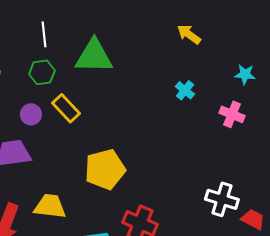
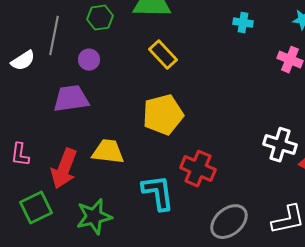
cyan cross: (185, 90) -> (243, 23), moved, turned -30
yellow rectangle: (66, 108) -> (163, 55), moved

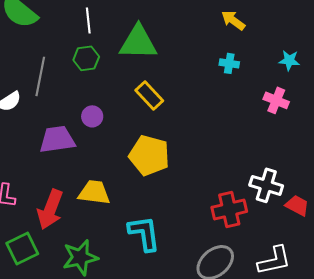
purple circle: (89, 60) -> (92, 116), moved
yellow pentagon: (163, 115) -> (149, 155), turned 30
red cross: (198, 169) -> (229, 209), moved, turned -36

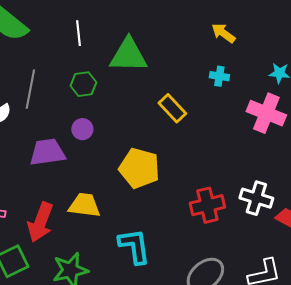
green hexagon: (86, 58) -> (83, 84), moved
yellow rectangle: (149, 95) -> (172, 108), moved
pink cross: (276, 100) -> (266, 113), size x1.5
red cross: (229, 209) -> (207, 205), moved

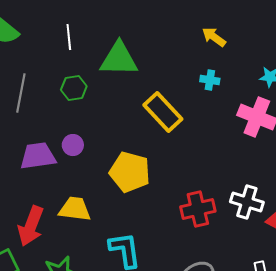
yellow rectangle: (172, 108) -> (163, 112), size x1.4
purple circle: (82, 129) -> (73, 145), moved

